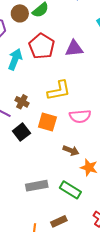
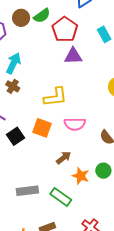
red pentagon: (42, 46) -> (65, 29), moved
brown cross: (22, 102) -> (13, 86), moved
brown arrow: (71, 151) -> (64, 158), turned -63

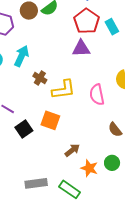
red pentagon: (65, 29) -> (87, 21), moved
brown cross: (13, 86) -> (40, 78), moved
pink semicircle: (75, 124) -> (97, 95), moved, turned 80

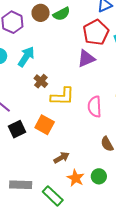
purple triangle: (81, 48) -> (86, 59), turned -30

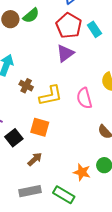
brown arrow: (61, 158) -> (35, 159), moved

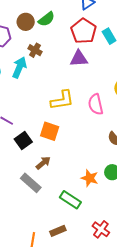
purple triangle: (65, 53) -> (79, 59), turned 30
brown cross: (26, 86) -> (35, 50), moved
gray rectangle: (30, 191) -> (31, 183), moved, turned 50

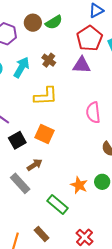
brown cross: (35, 50) -> (49, 60), moved
yellow L-shape: (62, 100) -> (46, 96), moved
brown rectangle: (58, 231) -> (42, 234), turned 63

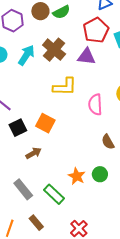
brown cross: (49, 60) -> (54, 50), size x1.6
yellow L-shape: (46, 96) -> (65, 87), moved
gray rectangle: (20, 183) -> (23, 189), moved

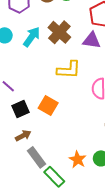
brown arrow: (34, 153) -> (23, 136), moved
gray rectangle: (23, 189) -> (37, 157), moved

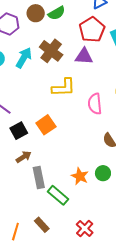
orange square: (48, 105) -> (46, 125), turned 30
gray rectangle: (37, 157) -> (39, 178), turned 30

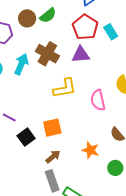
orange square: (46, 125) -> (52, 128), turned 30
brown arrow: (24, 157) -> (53, 157), moved
orange star: (80, 176) -> (91, 150), moved

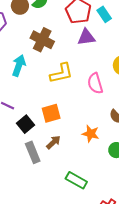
purple triangle: (81, 55) -> (86, 37), moved
cyan arrow: (21, 64) -> (19, 66), moved
gray rectangle: (52, 181) -> (33, 152), moved

